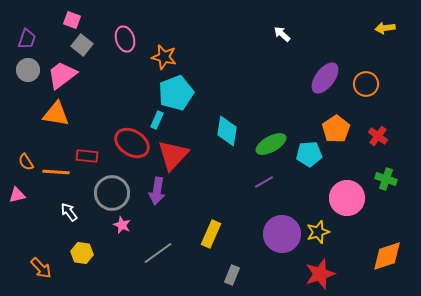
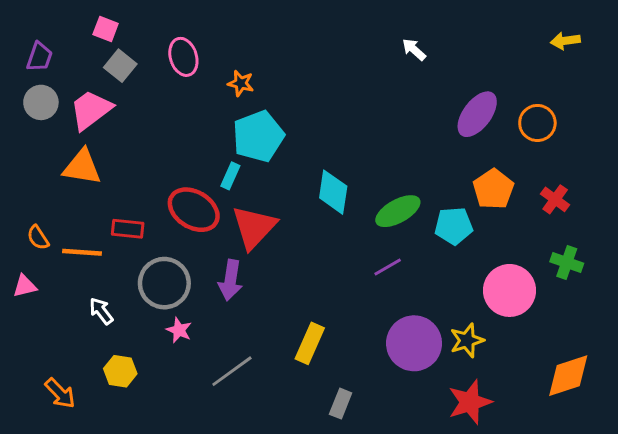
orange star: (164, 57) -> (241, 83), size x0.7

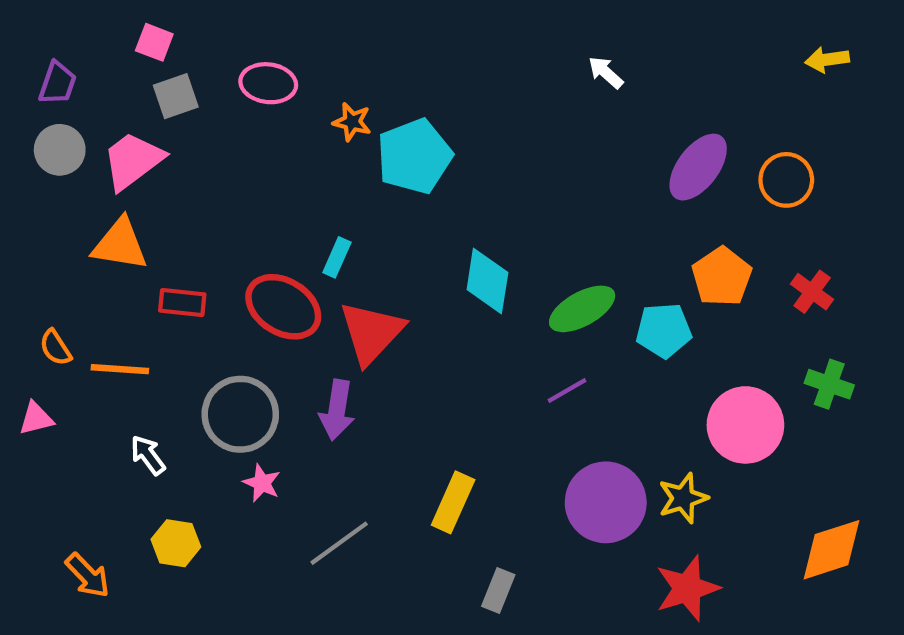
pink ellipse: (183, 57) -> (268, 83), turned -66
gray square: (120, 66) -> (176, 96), turned 32
cyan pentagon: (258, 136) -> (414, 156), moved
red rectangle: (128, 229) -> (182, 302), moved

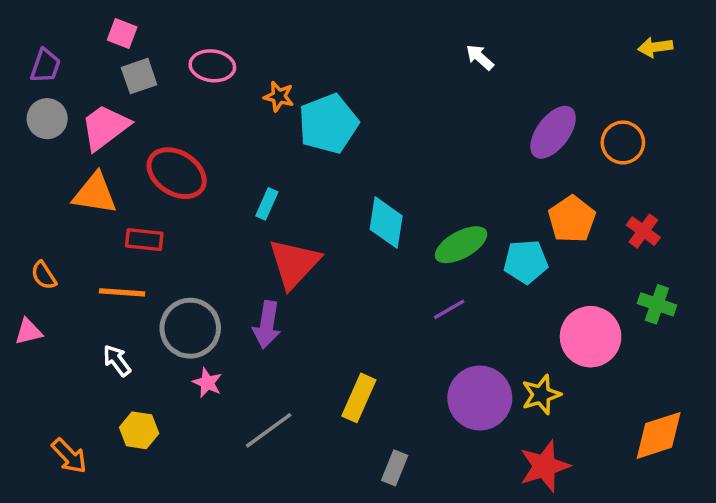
red ellipse: (283, 307) -> (177, 173), moved
orange line: (120, 369) -> (122, 292), moved

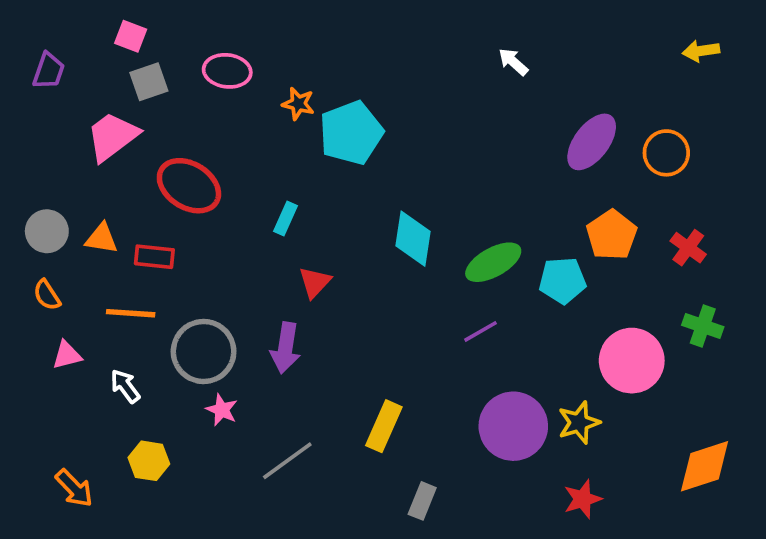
gray circle: (47, 119) -> (47, 231), moved
orange triangle: (95, 194) -> (101, 239), moved, size x0.7
red triangle: (294, 263) -> (315, 282), size x0.6
pink triangle: (28, 332) -> (67, 355), moved
red star: (545, 466) -> (583, 499), size x0.7

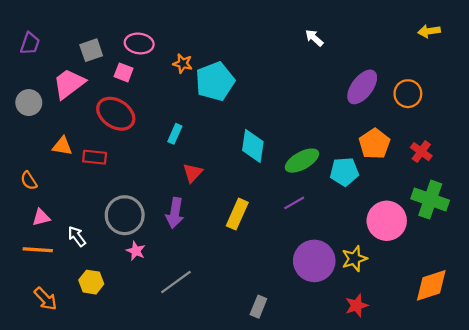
pink square: (131, 36) -> (124, 72), moved
gray circle: (47, 231) -> (29, 103), moved
orange line: (131, 313) -> (38, 250), moved
green cross: (703, 326) -> (430, 200), size x1.5
yellow rectangle: (384, 426) -> (237, 214), moved

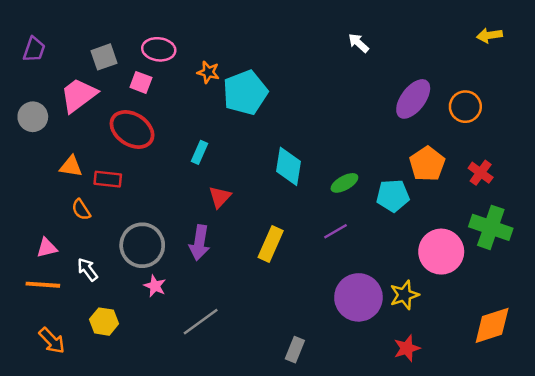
green ellipse: (302, 161) -> (344, 183), size x0.7
orange semicircle: (29, 181) -> (81, 210), moved

